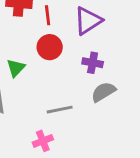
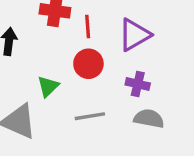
gray semicircle: (103, 92) -> (149, 119), turned 40
gray line: (60, 110) -> (90, 116), moved

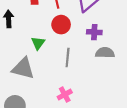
gray line: (90, 116) -> (68, 57), turned -66

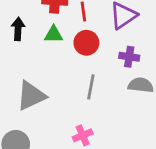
green triangle: (38, 43) -> (54, 34), moved, turned 48
gray triangle: (23, 68) -> (31, 96), turned -45

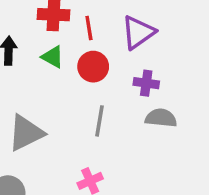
green triangle: (54, 34) -> (53, 57), turned 30

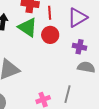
green triangle: (53, 57) -> (28, 27), size x1.5
gray line: (100, 121) -> (68, 94), moved

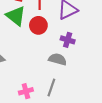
gray semicircle: (86, 67) -> (58, 59), moved

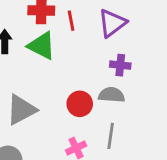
red circle: (38, 25) -> (80, 104), moved

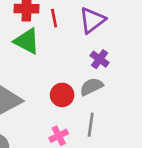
purple cross: (120, 65) -> (100, 59), turned 30
gray semicircle: (111, 95) -> (91, 87), turned -30

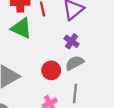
purple cross: (100, 59) -> (72, 41), moved

